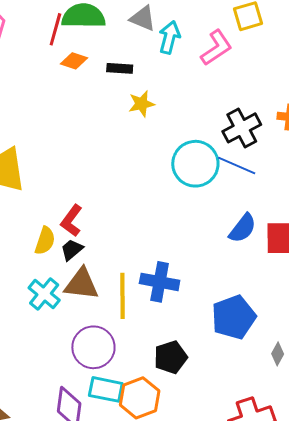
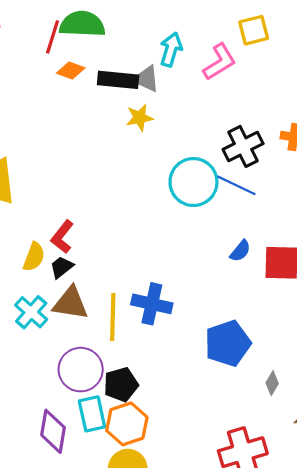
gray triangle: (143, 18) -> (146, 79), moved
black rectangle: (120, 68) -> (118, 80), size x1.5
blue semicircle: (243, 228) -> (240, 251), size x0.7
black pentagon: (171, 357) -> (121, 384), moved
cyan rectangle: (106, 389) -> (92, 414), turned 64

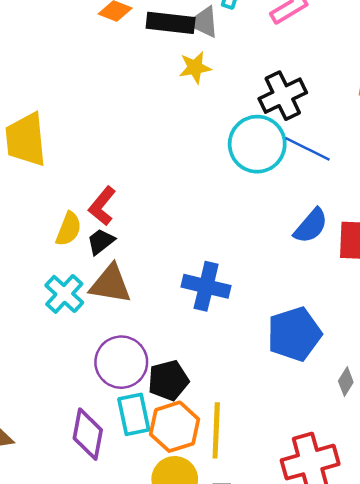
black cross: (243, 146) -> (283, 96), moved
blue semicircle: (240, 251) -> (311, 226), size x1.4
yellow line: (113, 317) -> (216, 430), moved

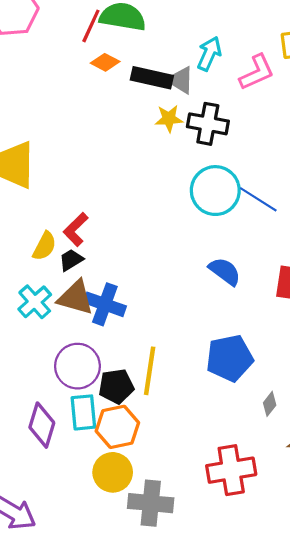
black cross: (283, 96) -> (208, 124), moved, turned 30
blue semicircle: (311, 226) -> (225, 271), moved, turned -100
blue cross: (206, 286) -> (105, 304), moved
yellow line: (216, 430) -> (150, 371), moved

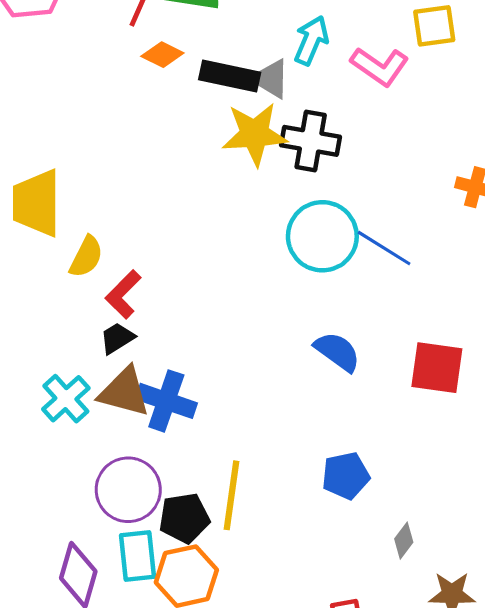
pink L-shape: (257, 72) -> (380, 66), turned 60
yellow star: (169, 119) -> (255, 134), size x1.6
yellow semicircle: (44, 246) -> (86, 257), moved
blue pentagon: (230, 358) -> (346, 476), size x0.7

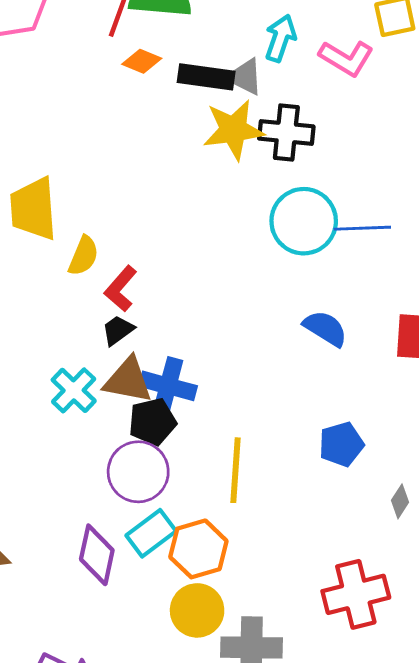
blue line: (384, 248) -> (362, 228), turned -30
black pentagon: (184, 518) -> (152, 422), moved
cyan rectangle: (137, 556) -> (151, 533), turned 63

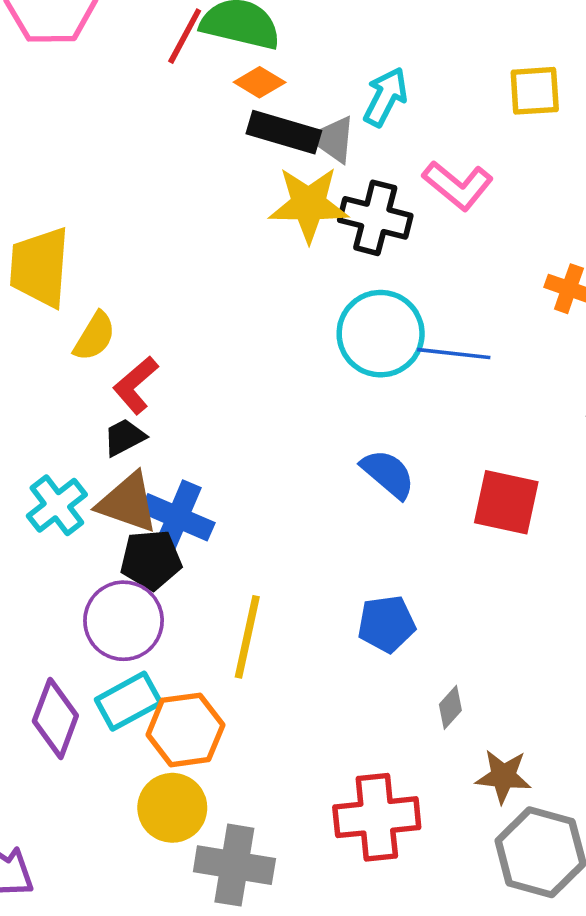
pink L-shape: (346, 58) -> (458, 185), moved
orange diamond: (142, 61) -> (260, 82), moved

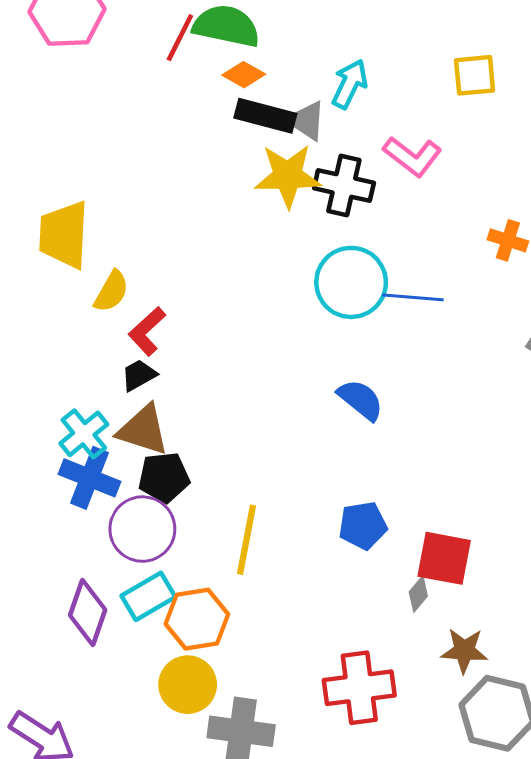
red square: (506, 502) -> (444, 558), moved
blue cross: (178, 517) -> (90, 478), moved

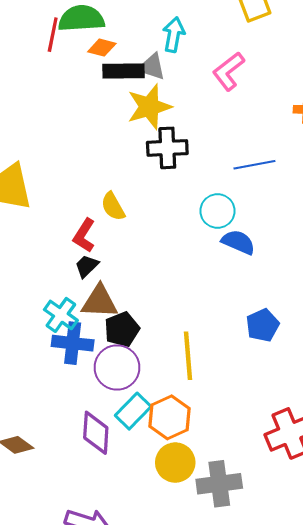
pink L-shape: (412, 156) -> (228, 71), turned 120
black cross: (344, 185) -> (167, 148), moved
cyan circle: (351, 282) -> (218, 211), moved, size x0.7
yellow semicircle: (111, 291) -> (113, 206), moved, turned 136

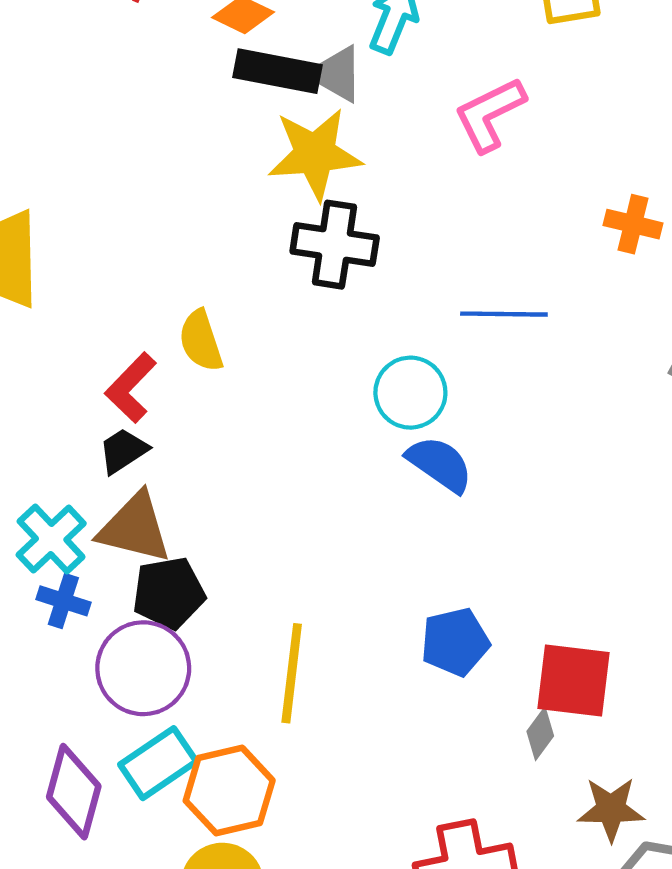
blue cross: (73, 343) -> (63, 601), size x0.6

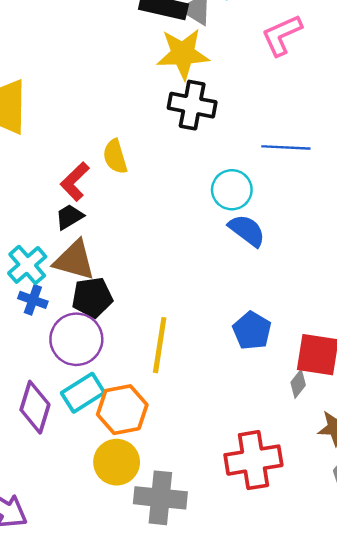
blue pentagon: (455, 642) -> (252, 331), turned -30

